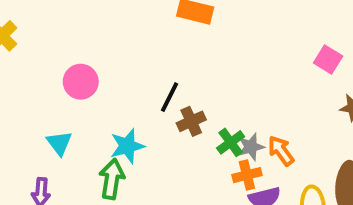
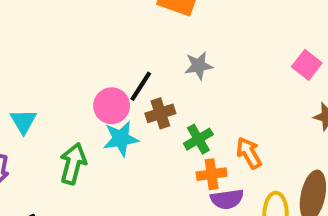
pink circle: (81, 82) -> (112, 106), moved
cyan star: (127, 146) -> (121, 139), moved
gray star: (251, 147) -> (199, 66), moved

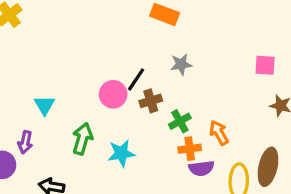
pink square: (307, 65) -> (265, 65), turned -35
cyan star: (121, 139) -> (121, 153), moved

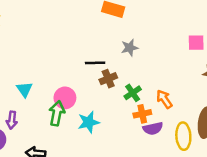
black line: (136, 80) -> (95, 63), turned 60
pink circle: (113, 94) -> (65, 98), moved

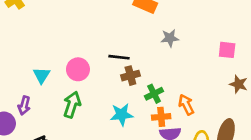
gray star: (130, 48) -> (170, 38), moved
pink circle: (65, 98) -> (78, 69), moved
cyan star: (89, 122) -> (122, 115), moved

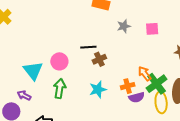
pink square: (227, 50) -> (152, 29), moved
cyan triangle: (42, 75) -> (33, 71), size x1.5
green cross: (154, 94) -> (157, 84), moved, size x1.5
purple arrow: (24, 105) -> (24, 95), turned 112

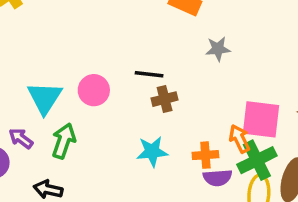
pink square: (152, 29) -> (261, 119), moved, size x1.6
green arrow: (60, 89) -> (64, 141), moved

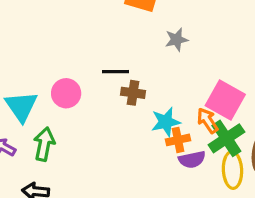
brown cross: (165, 99) -> (133, 93), turned 30
pink square: (261, 119) -> (225, 100), turned 30
cyan star: (152, 151) -> (166, 122), moved

